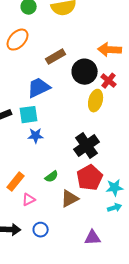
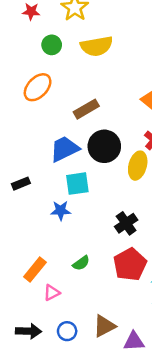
black circle: (85, 72) -> (104, 146), moved
cyan square: (29, 115) -> (77, 184), moved
black cross: (87, 146) -> (126, 223), size x0.7
brown triangle: (70, 199) -> (104, 326), moved

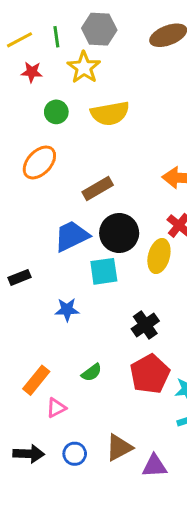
cyan square: (77, 184) -> (104, 271), moved

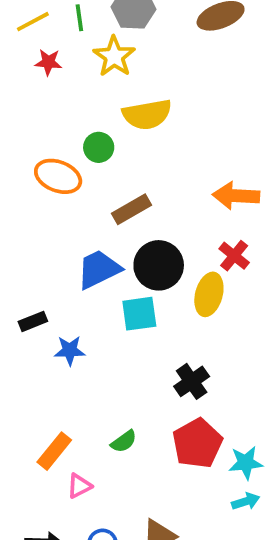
green circle: (56, 112) -> (99, 147), moved
orange ellipse: (39, 162) -> (58, 176), turned 68
blue star: (67, 310) -> (70, 350), moved

